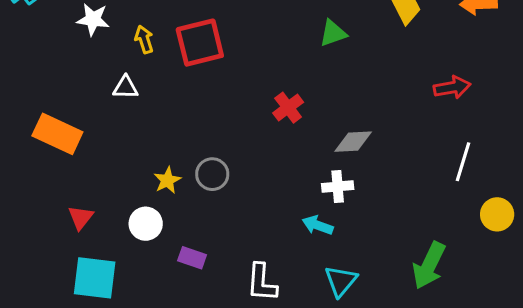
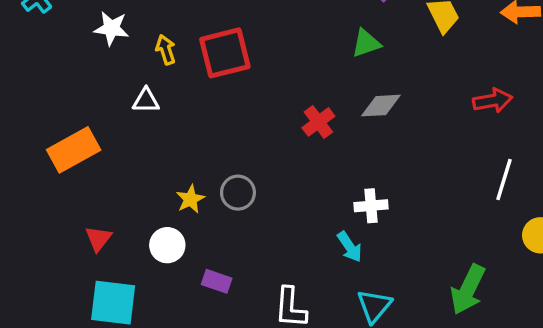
orange rectangle: (57, 134) -> (74, 150), turned -54
gray diamond: (353, 142) -> (381, 106), moved
cyan arrow: (318, 225) -> (350, 247), turned -144

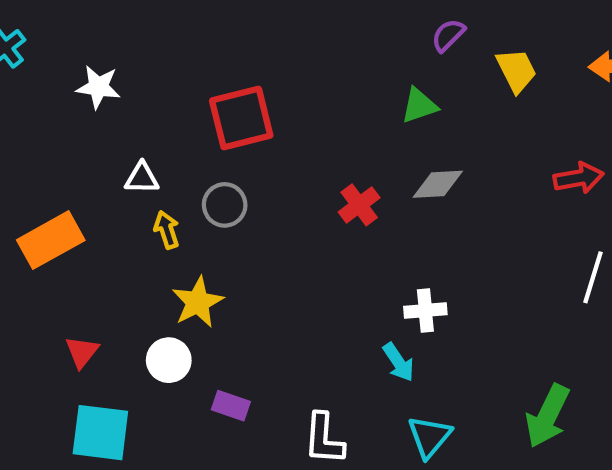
yellow arrow: (166, 50) -> (167, 230), moved
gray circle: (238, 193) -> (225, 205), moved
yellow star: (190, 199) -> (198, 302), size x1.4

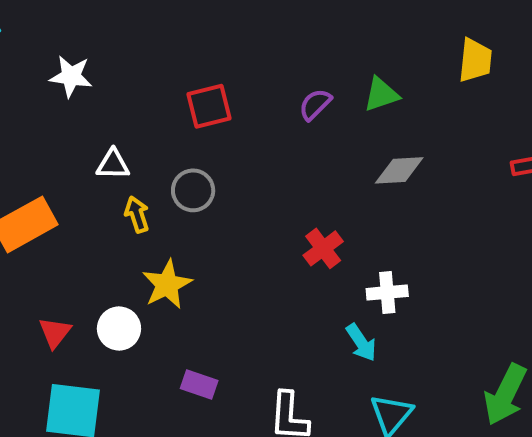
purple semicircle: (448, 35) -> (315, 104), moved
yellow trapezoid: (516, 70) -> (475, 60), turned 33
red square: (241, 118) -> (209, 106), size x0.7
red cross: (359, 205) -> (323, 248), moved
white circle: (169, 360) -> (119, 329), moved

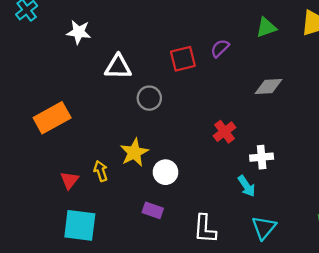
green triangle: (381, 94) -> (266, 27), moved
red square: (209, 106) -> (183, 59), moved
white triangle: (113, 164) -> (118, 67), moved, size x1.4
yellow arrow: (137, 214) -> (101, 171), moved
white circle: (119, 329) -> (165, 172), moved

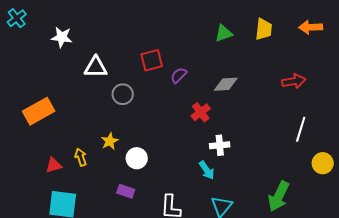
purple semicircle: (220, 48) -> (179, 75), moved
red cross: (225, 132) -> (201, 112), moved
yellow star: (134, 152) -> (110, 141), size x0.7
red triangle: (69, 180) -> (54, 165), turned 36

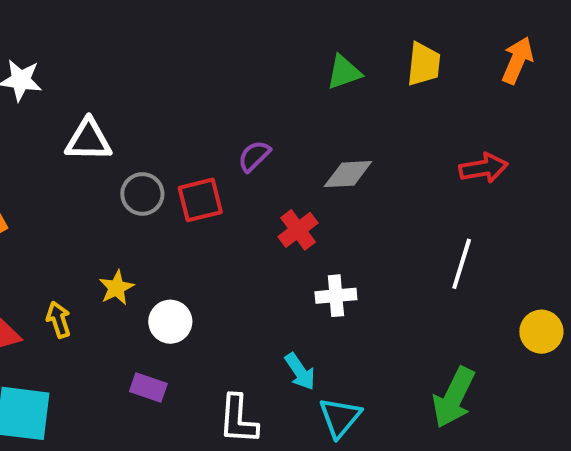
orange arrow: (311, 27) -> (517, 60), turned 115
red square: (152, 60) -> (200, 200), moved
white line: (301, 129) -> (462, 264), moved
cyan arrow: (207, 170) -> (300, 372), moved

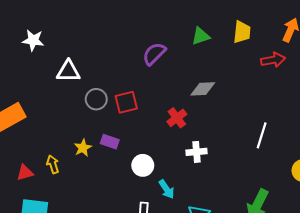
purple semicircle: (254, 156) -> (154, 54), moved, size x1.4
red arrow: (484, 168) -> (273, 60), moved
white circle: (170, 322) -> (143, 165), moved
cyan arrow: (300, 372) -> (167, 189), moved
purple rectangle: (148, 387) -> (110, 142), moved

